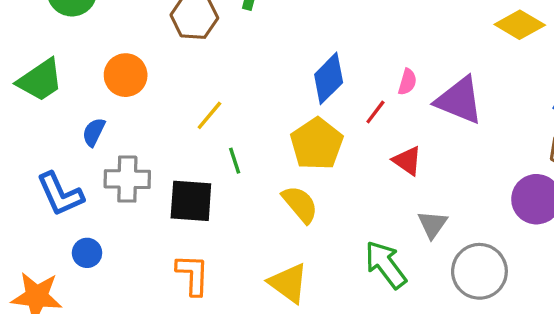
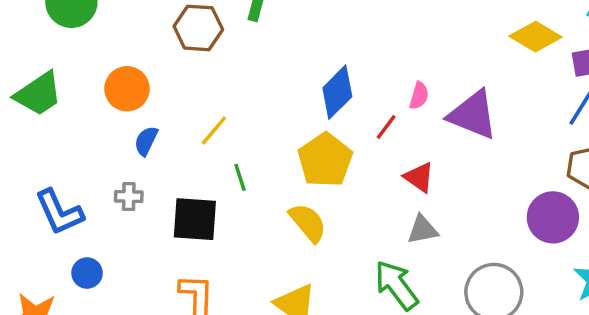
blue semicircle: (94, 132) -> (146, 141), moved
gray cross: (127, 179) -> (129, 197), size x0.6
gray triangle: (433, 224) -> (423, 230), moved, turned 44

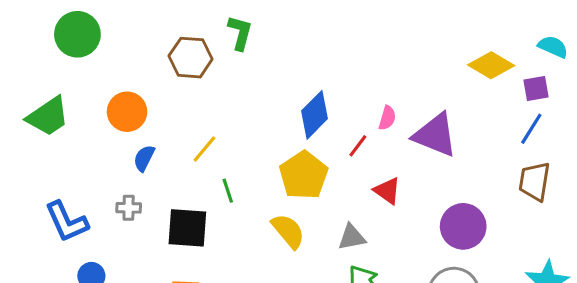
purple circle: (553, 217) -> (463, 226), moved
gray triangle: (423, 230) -> (352, 237), moved

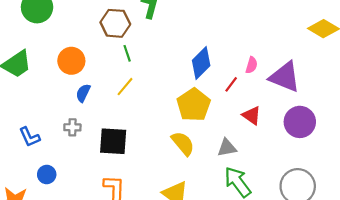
green line: (228, 191) -> (127, 53), moved
blue L-shape: (67, 222) -> (30, 137), size x0.7
purple circle: (463, 226) -> (300, 122), moved

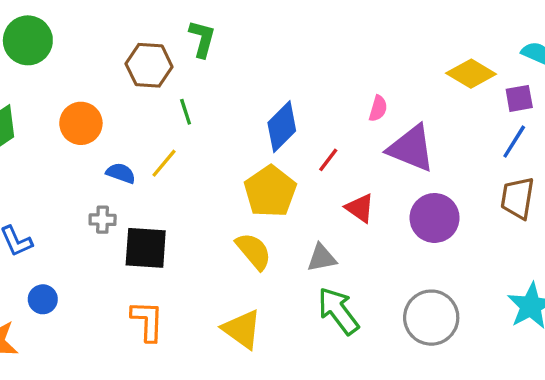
green line: (127, 53) -> (186, 112), moved
pink semicircle: (252, 65) -> (378, 108), moved
blue semicircle: (83, 93) -> (121, 173), moved, turned 84
gray cross: (72, 127) -> (103, 220), moved

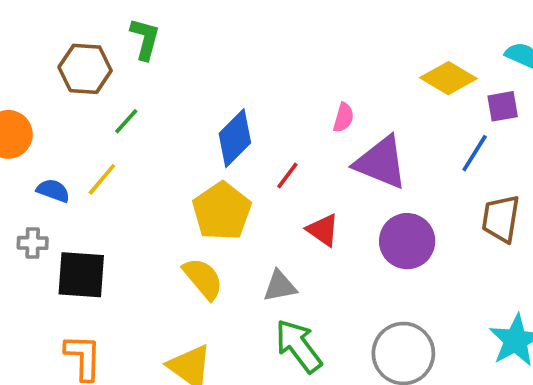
green line: (186, 112) -> (126, 121), turned 60
blue line: (514, 142) -> (475, 153), moved

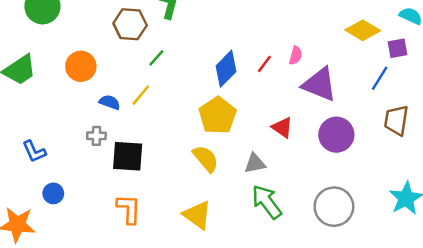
red line: (287, 176) -> (264, 64), moved

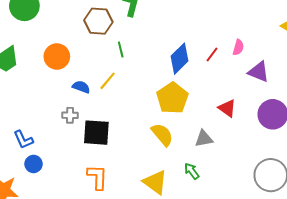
green line: (156, 58) -> (121, 49), turned -56
purple triangle: (320, 84) -> (259, 72), size x0.7
blue L-shape: (34, 151) -> (23, 140), moved
green arrow: (267, 202) -> (192, 171), moved, size x0.6

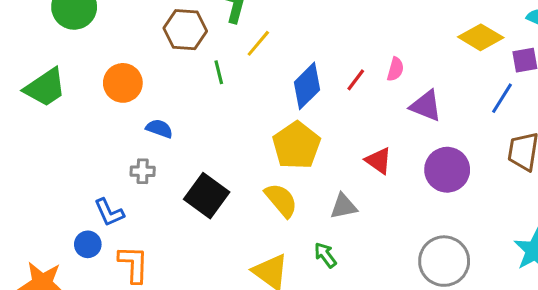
yellow line: (108, 81) -> (258, 43), moved
black square: (96, 133) -> (207, 196), moved, turned 32
blue L-shape: (23, 140) -> (109, 212), moved
orange L-shape: (97, 177) -> (133, 264), moved

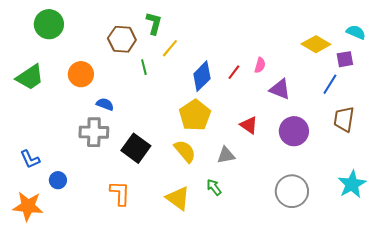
gray cross: (143, 171) -> (94, 132), size x1.8
blue L-shape: (109, 212) -> (30, 159), moved
orange L-shape: (133, 264) -> (120, 193), moved

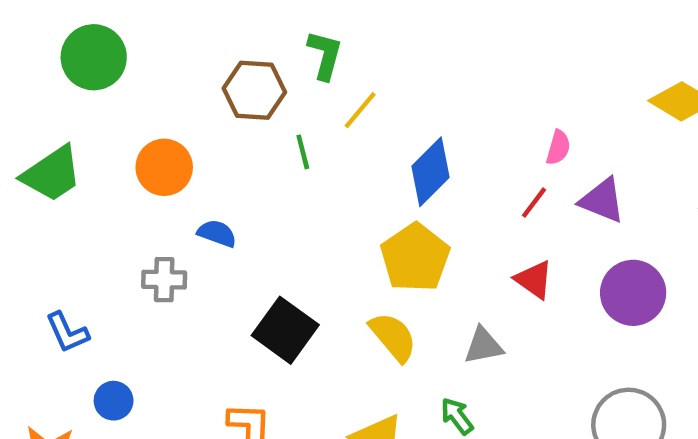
red line: (234, 72) -> (534, 203), moved
gray cross: (94, 132) -> (164, 280), moved, size x0.7
blue L-shape: (30, 159) -> (67, 332), moved

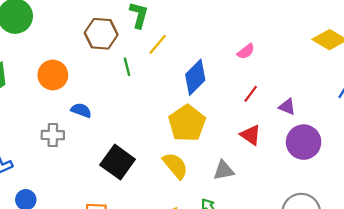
pink semicircle: (558, 148) -> (246, 51), moved, turned 36
purple triangle: (602, 200) -> (287, 107), moved, size x0.7

